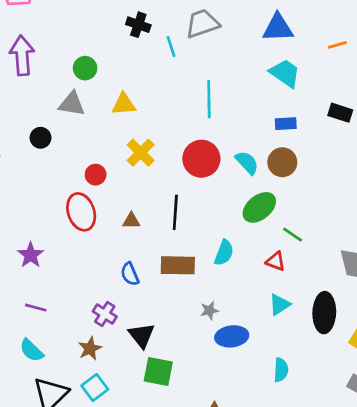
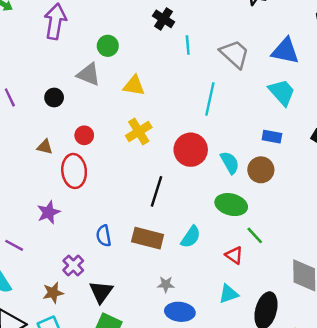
gray trapezoid: (202, 23) -> (235, 54), moved, turned 48
red circle: (96, 175) -> (84, 135), moved
green ellipse: (259, 207) -> (231, 205), turned 40
brown triangle: (131, 221) -> (45, 147), moved
purple star: (31, 255) -> (49, 212), moved

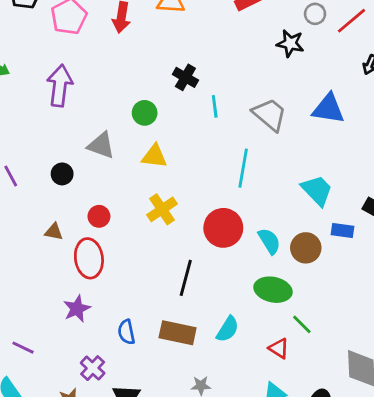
green circle: (108, 46) -> (145, 113), moved
cyan trapezoid: (282, 92) -> (317, 190), moved
blue rectangle: (272, 137) -> (343, 231), moved
purple star: (49, 212) -> (77, 309), moved

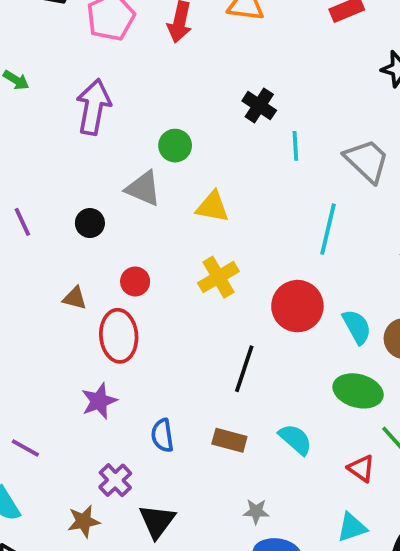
green circle: (145, 113) -> (175, 146), moved
cyan semicircle: (228, 329) -> (295, 439), turned -84
brown rectangle: (178, 333) -> (229, 440), size x0.7

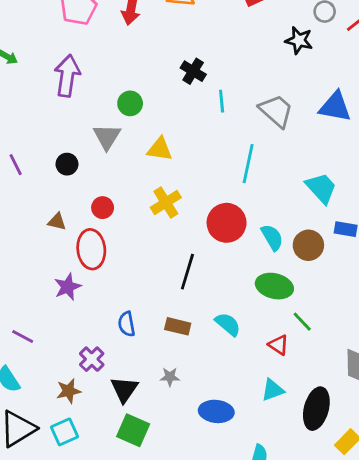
gray triangle: (143, 188) -> (107, 137), turned 40
purple star: (99, 401) -> (68, 287), moved
gray star: (256, 511) -> (170, 377), moved

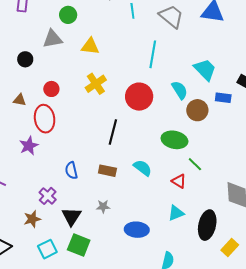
gray triangle: (107, 137) -> (53, 39), turned 50
cyan semicircle: (272, 237) -> (180, 90), moved
cyan square: (64, 432) -> (47, 249), moved

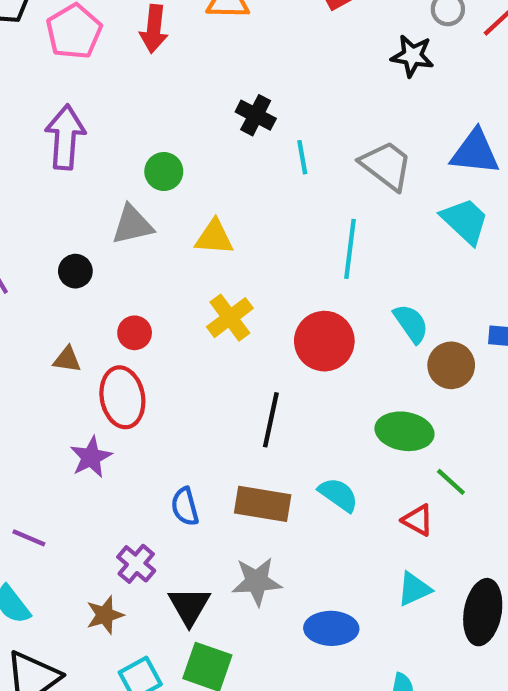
cyan trapezoid: (205, 70) -> (465, 221), moved
brown rectangle: (107, 171) -> (263, 504), size x1.4
gray star: (103, 206) -> (257, 581), size x1.6

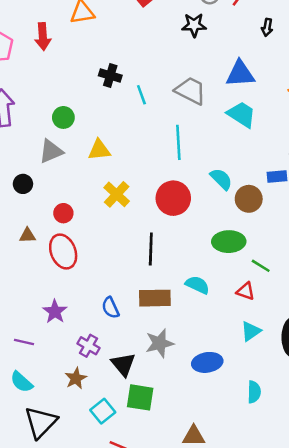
purple star: (91, 457) -> (55, 312), moved

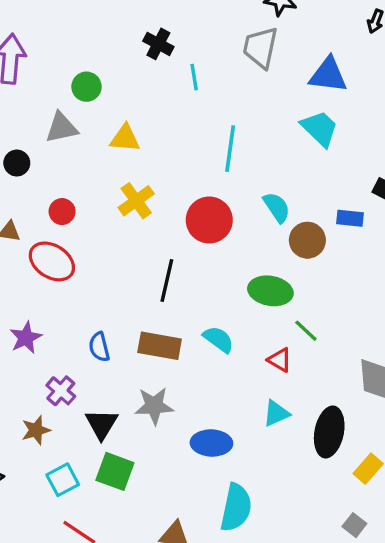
gray trapezoid: (191, 91) -> (260, 47), moved, turned -116
red ellipse: (63, 252) -> (52, 261), turned -48
cyan semicircle: (254, 392) -> (236, 508), moved, size x1.6

